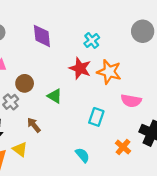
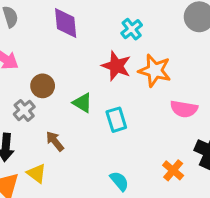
cyan rectangle: (96, 117) -> (116, 120), moved, turned -36

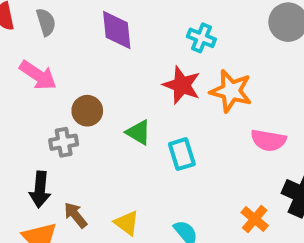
cyan cross: (132, 29) -> (201, 38), turned -30
gray cross: (24, 110) -> (64, 142), turned 30
brown arrow: (55, 141) -> (75, 215), moved
yellow triangle: (36, 173) -> (127, 223), moved

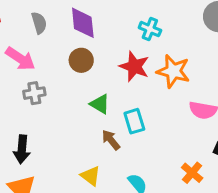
gray semicircle: (46, 22) -> (39, 23), moved
brown circle: (87, 111) -> (81, 60), moved
gray cross: (64, 142) -> (34, 93), moved
brown arrow: (75, 215) -> (111, 140), moved

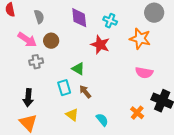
purple diamond: (83, 23) -> (79, 18), moved
brown circle: (81, 60) -> (51, 41), moved
orange star: (173, 71) -> (140, 39), moved
cyan rectangle: (134, 121) -> (64, 88), moved

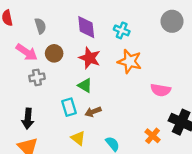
orange star: (140, 39) -> (130, 61), moved
red star: (100, 45) -> (90, 58), moved
brown arrow: (85, 92) -> (93, 112), turned -72

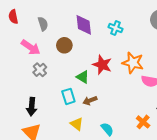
brown circle: (54, 53) -> (64, 45), moved
red star: (90, 58) -> (102, 65), moved
orange star: (130, 61) -> (133, 63), moved
gray cross: (37, 77) -> (40, 70), turned -32

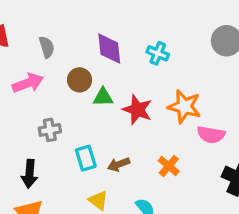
pink arrow: (31, 47) -> (28, 83), turned -54
gray cross: (40, 70) -> (50, 130), moved, turned 32
green triangle: (83, 77) -> (103, 97), moved, turned -32
orange cross: (143, 122) -> (169, 166), moved

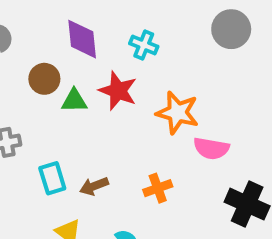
red star: (137, 110) -> (118, 91), moved
orange cross: (169, 166) -> (158, 188), turned 30

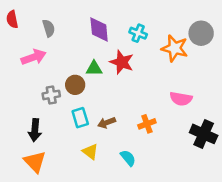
gray circle: (231, 29) -> (201, 33), moved
brown circle: (44, 79) -> (75, 85), moved
orange star: (178, 113) -> (175, 48), moved

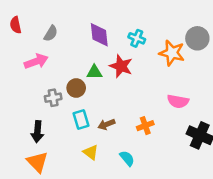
gray semicircle: (49, 28) -> (51, 33), turned 49

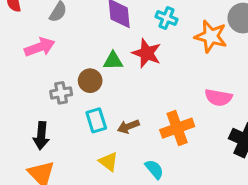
orange cross: (145, 126) -> (177, 128), size x1.5

